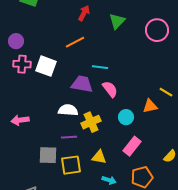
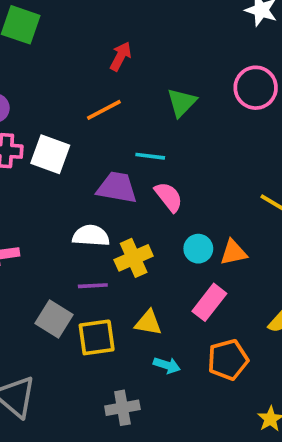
green triangle: (117, 21) -> (182, 102), moved
orange triangle: (150, 106) -> (233, 252), moved
gray square: (48, 155) -> (54, 319), turned 30

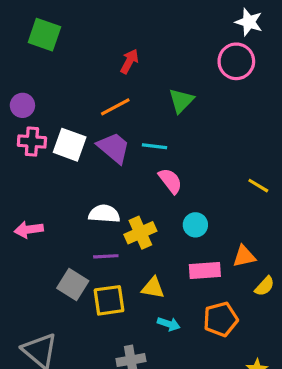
pink circle: (256, 88) -> (236, 61), moved
purple trapezoid: (117, 188) -> (114, 148), moved, turned 30
orange triangle: (233, 252) -> (244, 256), moved
pink rectangle: (209, 302) -> (205, 270), turned 48

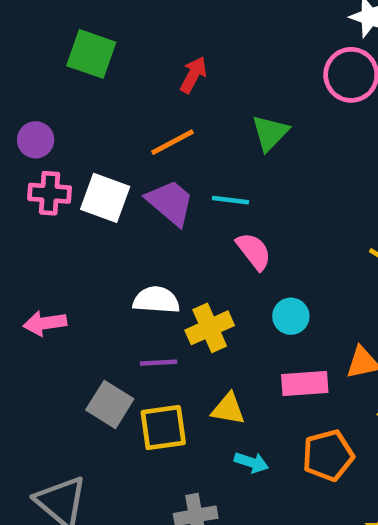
green square: (44, 35) -> (91, 54), moved

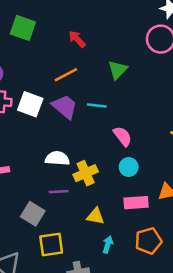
red arrow: (193, 75) -> (77, 39), turned -72
pink semicircle: (254, 251) -> (123, 136), moved
yellow square: (163, 428) -> (51, 245), moved
cyan arrow: (251, 462) -> (108, 245), turned -91

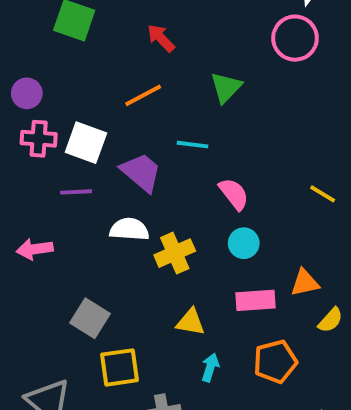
purple trapezoid: (65, 107) -> (141, 172), moved
purple line: (59, 192) -> (76, 192), moved

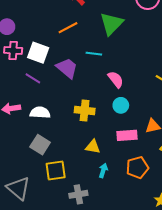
green triangle: (226, 87) -> (111, 24), size x1.4
purple line: (76, 192) -> (33, 78), turned 35
white semicircle: (129, 229) -> (40, 113), moved
yellow cross: (175, 253) -> (85, 111), turned 30

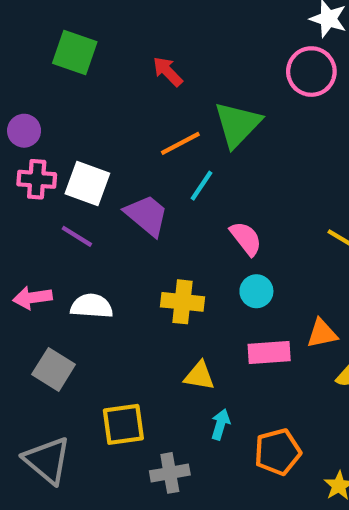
orange line: (68, 28) -> (180, 143), moved
cyan line: (94, 54) -> (202, 186), turned -63
gray square: (40, 145) -> (54, 369), moved
orange pentagon: (137, 167) -> (278, 452), moved

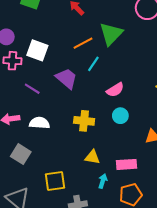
white square: (87, 183) -> (37, 50), moved
pink semicircle: (246, 238) -> (115, 90), turned 96
pink rectangle: (269, 353) -> (127, 164), moved

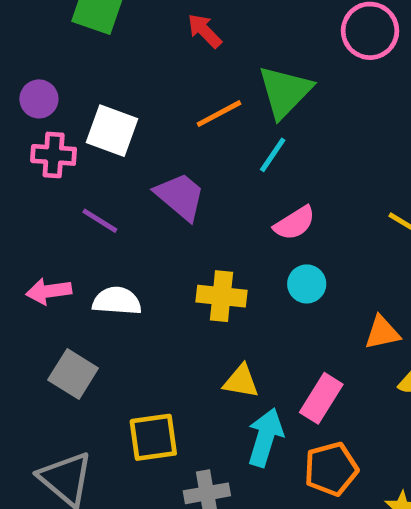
cyan line: (93, 64) -> (273, 155), moved
pink rectangle: (127, 164) -> (321, 398), turned -54
cyan arrow: (103, 181) -> (265, 437), size x1.6

